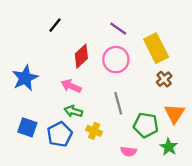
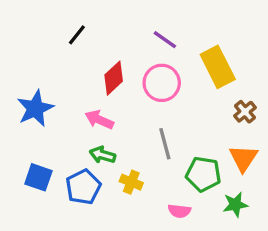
brown cross: (164, 79) -> (245, 112), moved
green star: (169, 147) -> (235, 205), turned 30

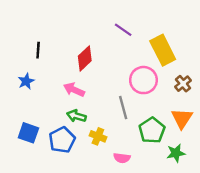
black line: (77, 35) -> (38, 50), moved, turned -35
pink circle: (162, 83) -> (143, 80), moved
blue star: (35, 108) -> (26, 81), size x0.6
green pentagon: (203, 174) -> (152, 130), turned 30
pink semicircle: (179, 211) -> (122, 158), moved

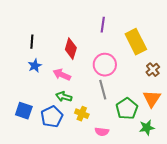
purple line: (123, 30) -> (103, 25), turned 63
red diamond: (85, 58) -> (71, 49), turned -30
pink circle: (143, 80) -> (105, 65), moved
blue star: (26, 81) -> (35, 66), moved

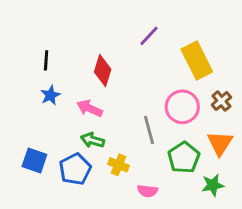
purple line: (103, 25) -> (149, 36), turned 35
pink circle: (105, 65) -> (182, 107), moved

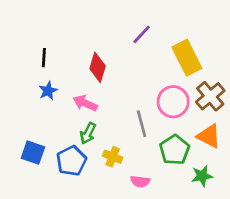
brown cross: (221, 101) -> (210, 96), size x1.5
green arrow: (92, 140) -> (88, 133), turned -80
orange triangle: (220, 143) -> (209, 136), turned -36

